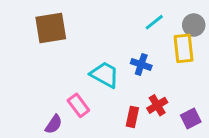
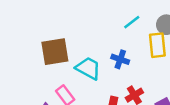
brown square: (51, 28) -> (55, 52), moved

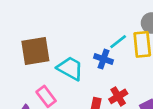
cyan line: (132, 22) -> (118, 42), moved

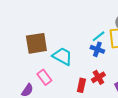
blue cross: (103, 59) -> (97, 49), moved

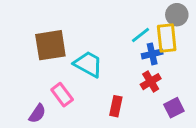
blue cross: (97, 49) -> (152, 54), moved, turned -32
red cross: (98, 77) -> (151, 82), moved

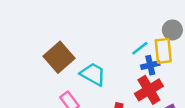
brown square: (50, 45) -> (59, 57), turned -32
red cross: (151, 82) -> (149, 90), size x1.5

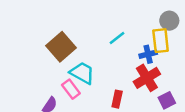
cyan line: (140, 48) -> (117, 38), moved
cyan trapezoid: (93, 74) -> (82, 73), moved

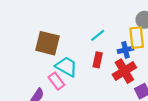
brown square: (61, 47) -> (48, 43), turned -35
red rectangle: (117, 99) -> (98, 60), moved

